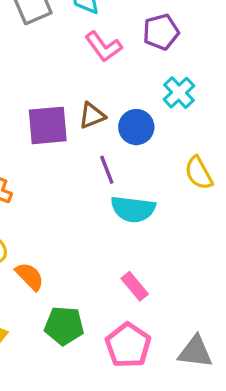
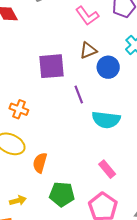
brown triangle: (92, 116) -> (88, 50), moved
purple line: (107, 170) -> (79, 95), moved
orange semicircle: (30, 276) -> (40, 163), turned -120

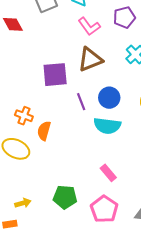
brown triangle: (88, 50) -> (90, 60), size x1.5
blue circle: (108, 67) -> (109, 98), moved
orange semicircle: (40, 163) -> (44, 131), moved

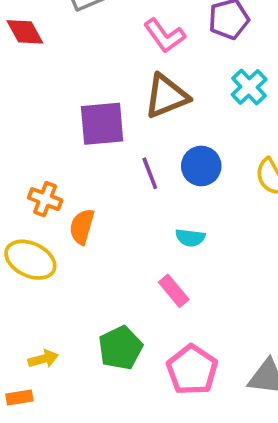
cyan semicircle: (107, 126) -> (190, 238), moved, size x0.6
pink rectangle: (108, 173) -> (174, 291), moved
green pentagon: (65, 197) -> (120, 348), turned -30

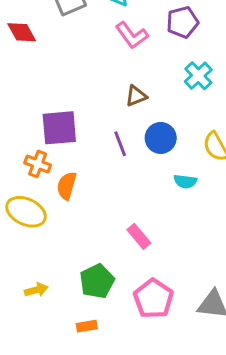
brown triangle: (166, 96) -> (136, 96), moved, size x0.6
purple square: (102, 124) -> (59, 128), moved
cyan semicircle: (190, 238) -> (185, 181), moved
orange rectangle: (19, 397) -> (87, 326), moved

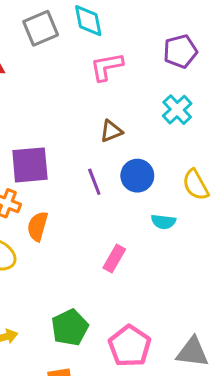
purple pentagon: (182, 22) -> (180, 51), moved
pink L-shape: (132, 35) -> (107, 67), turned 116
pink rectangle: (139, 236) -> (114, 258), moved, turned 70

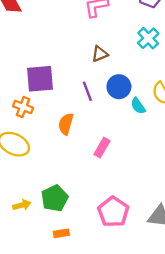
cyan semicircle: (163, 222) -> (138, 106), moved, turned 48
orange semicircle: (38, 226) -> (66, 124), moved
green pentagon: (70, 328) -> (55, 198), moved

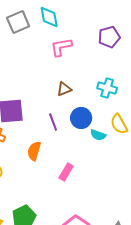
cyan cross: (148, 38) -> (107, 88), moved, turned -30
cyan semicircle: (138, 106) -> (98, 135), turned -35

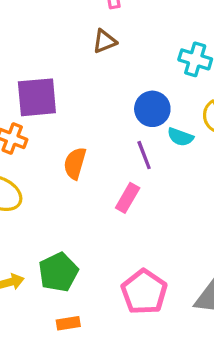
brown triangle: (64, 89) -> (105, 41), moved
purple line: (53, 122) -> (144, 155), moved

